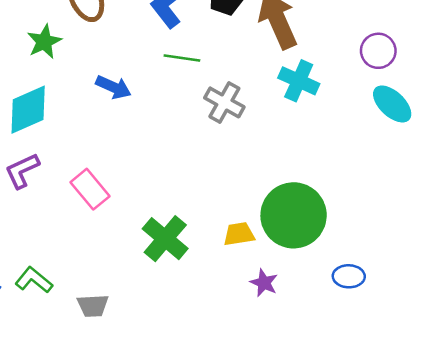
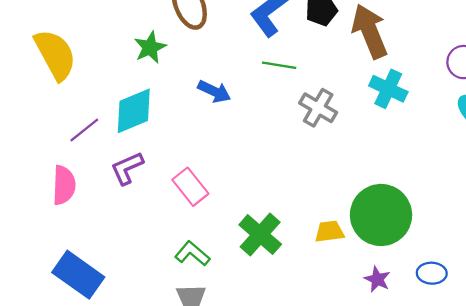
green L-shape: (34, 280) -> (192, 254), moved
purple star: (264, 283) -> (377, 279), moved

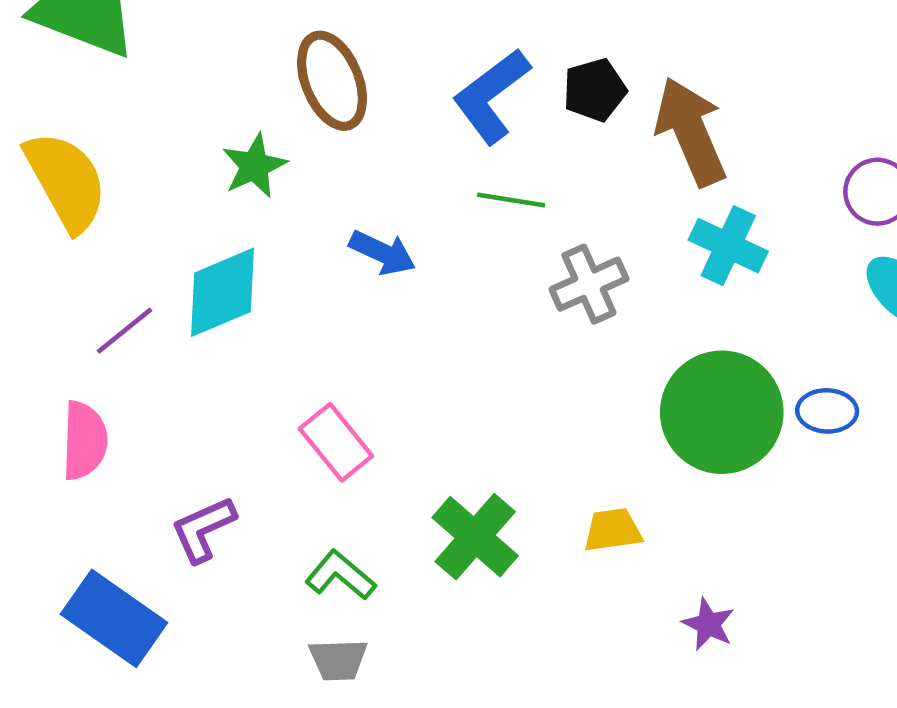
gray cross: (318, 108) -> (589, 284), turned 36
purple L-shape: (127, 168) -> (203, 529), moved
green circle: (381, 215) -> (722, 412), moved
blue ellipse: (432, 273) -> (827, 411), moved

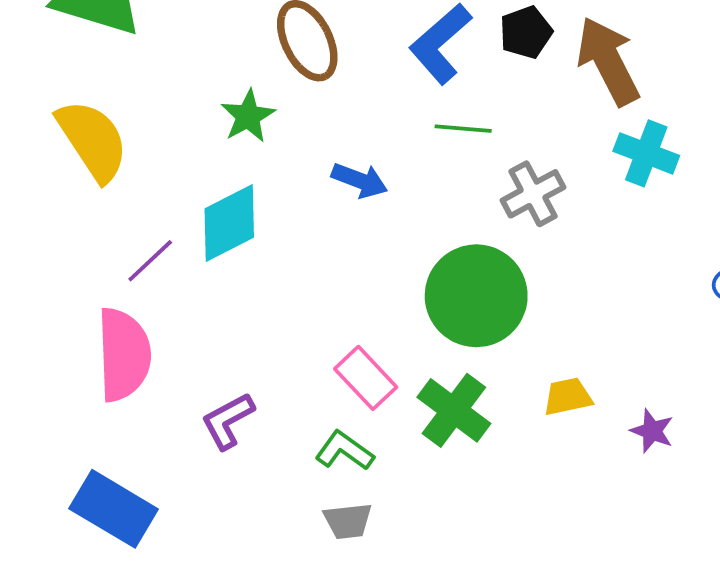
green circle: (722, 412) -> (476, 296), moved
pink semicircle: (84, 441) -> (124, 355), size x1.4
pink rectangle: (336, 442) -> (366, 378), moved
blue rectangle: (114, 618) -> (114, 509), moved
purple star: (708, 624) -> (652, 431), moved

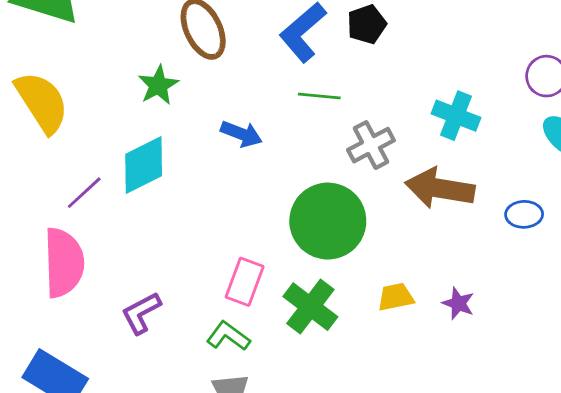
brown arrow: (608, 61) -> (440, 188), moved, turned -54
pink rectangle: (366, 378) -> (245, 282), turned 63
purple star: (652, 431) -> (458, 303), moved

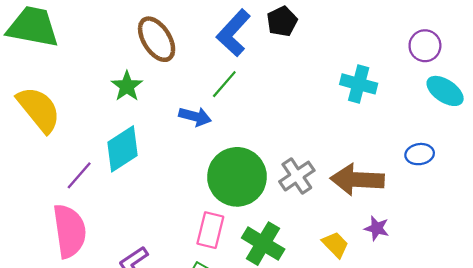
green line: (319, 96) -> (224, 84), moved, turned -48
gray cross: (371, 145) -> (297, 176), moved
brown arrow: (440, 188) -> (357, 180), moved
green circle: (328, 221) -> (237, 177), moved
yellow trapezoid: (396, 297) -> (335, 245), moved, turned 64

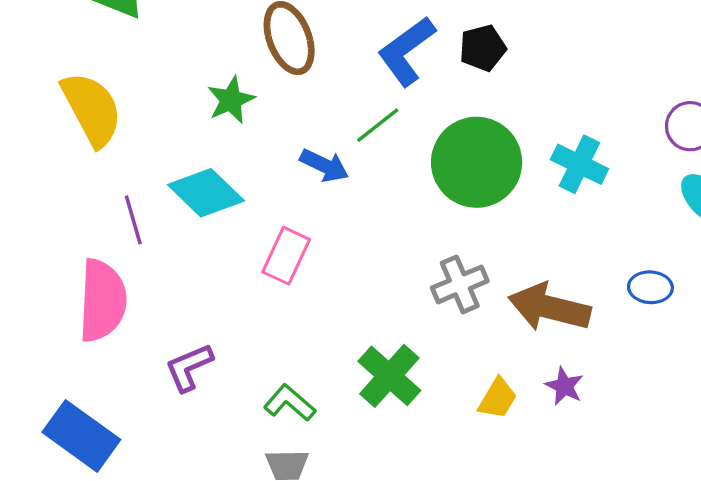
cyan diamond: (122, 149) -> (206, 193), turned 66
purple line: (79, 175) -> (133, 220), turned -68
green circle: (237, 177) -> (477, 162), moved
pink rectangle: (210, 230) -> (286, 256), moved
yellow trapezoid: (335, 245) -> (498, 398), turned 64

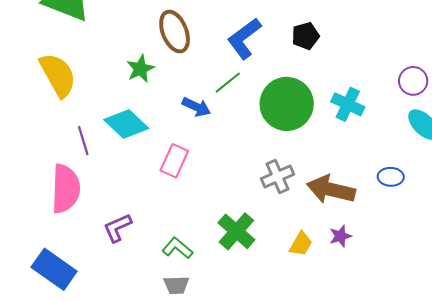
black pentagon: (483, 48) -> (305, 36), moved
purple star: (564, 386) -> (340, 236), turned 30

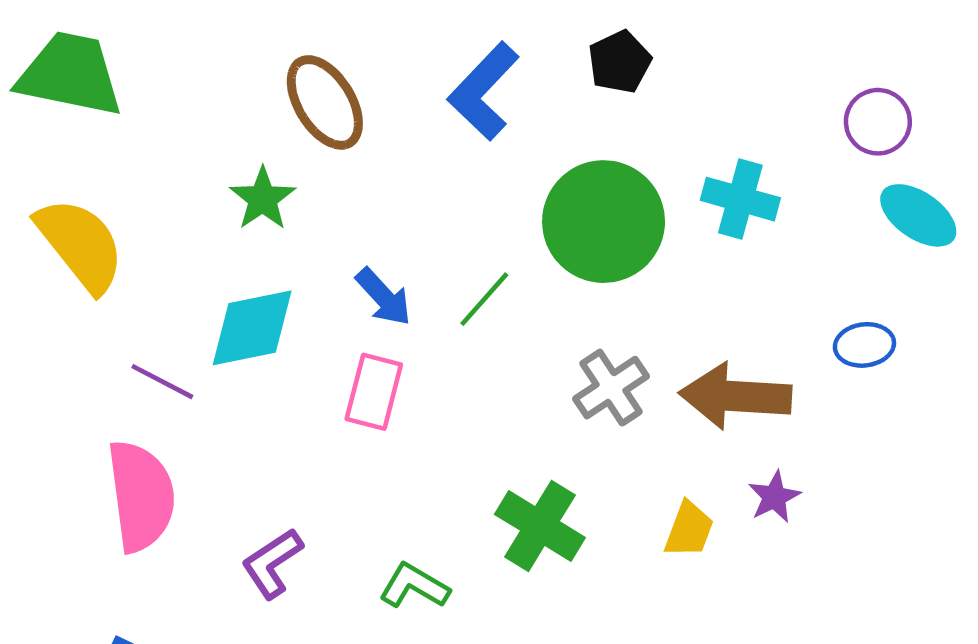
green line: (228, 83) -> (484, 299), moved
blue arrow: (196, 107) -> (384, 297), moved, turned 32
cyan diamond: (126, 124) -> (252, 328), turned -45
purple line: (83, 141) -> (162, 382), turned -36

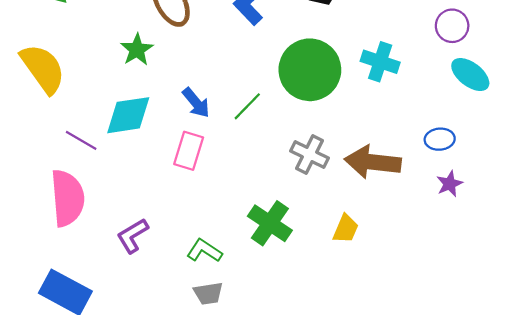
gray cross: (611, 388) -> (310, 155), turned -33
purple star: (774, 497) -> (450, 184), moved

